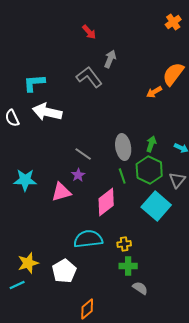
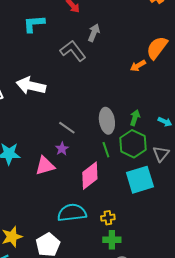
cyan L-shape: (34, 83) -> (34, 24), moved
cyan square: (156, 206) -> (140, 180), turned 32

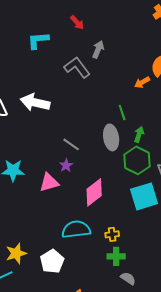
green line: (106, 150) -> (122, 112), moved

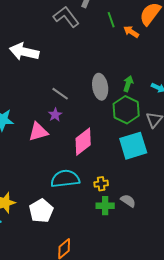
orange arrow: (142, 82) -> (131, 32), turned 63
green line: (122, 112) -> (111, 20), moved
gray semicircle: (128, 278) -> (128, 201), moved

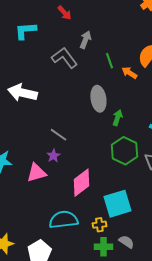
green arrow: (128, 84) -> (117, 118), moved
gray ellipse: (100, 87) -> (98, 99), moved
cyan square: (133, 146) -> (117, 204), moved

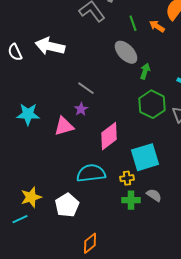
green line: (109, 61) -> (133, 23), moved
gray ellipse: (98, 99) -> (126, 52), turned -35

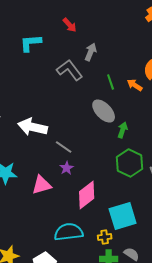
white arrow: (50, 46) -> (33, 127), moved
purple star: (81, 109) -> (67, 168), moved

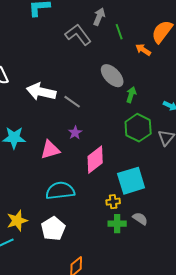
green line: (111, 82) -> (119, 32), moved
gray line: (64, 147) -> (72, 102), moved
cyan semicircle: (69, 232) -> (60, 191), moved

